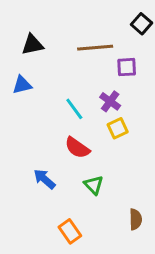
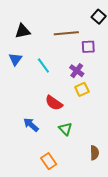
blue triangle: (22, 85) -> (15, 59), turned -40
cyan line: (74, 109) -> (43, 65), moved

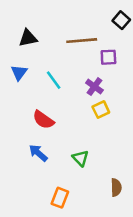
red semicircle: (54, 103) -> (43, 120), moved
orange rectangle: (49, 161) -> (60, 198), turned 56

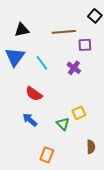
blue triangle: (19, 73) -> (15, 57), size x1.5
yellow square: (101, 110) -> (79, 113), moved

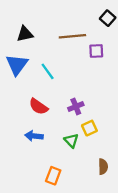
purple cross: (74, 68) -> (76, 107), moved, turned 32
blue arrow: (30, 120) -> (34, 136), turned -35

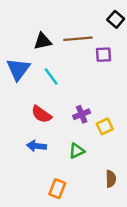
black triangle: (25, 34) -> (43, 41), moved
yellow square: (89, 128) -> (105, 126), moved
green triangle: (71, 141) -> (77, 151), turned 49

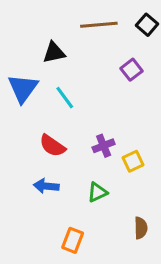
brown line: (78, 39) -> (99, 25), moved
purple square: (104, 55) -> (131, 70), turned -35

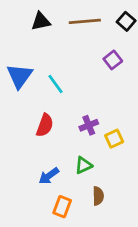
black triangle: (54, 53) -> (41, 21), moved
red semicircle: (52, 146) -> (45, 125), turned -105
blue arrow: (46, 186) -> (49, 176), moved, turned -42
brown semicircle: (141, 228) -> (98, 196), moved

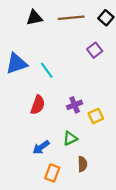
blue triangle: (19, 76) -> (17, 64), turned 35

